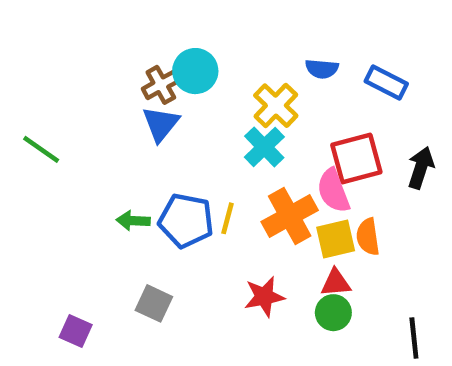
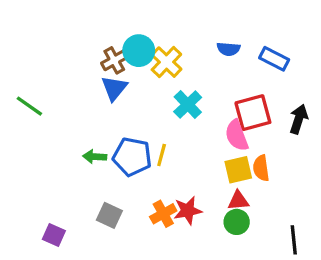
yellow cross: (276, 106) -> (166, 62), moved
orange cross: (290, 216) -> (163, 214), moved, size x0.7

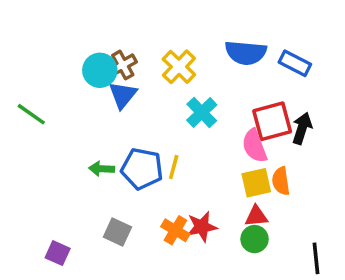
blue semicircle: (228, 49) -> (246, 53), size x1.6
cyan circle: (139, 51) -> (100, 70), moved
black arrow: (299, 119) -> (302, 128), moved
orange cross: (163, 214) -> (175, 230), turned -30

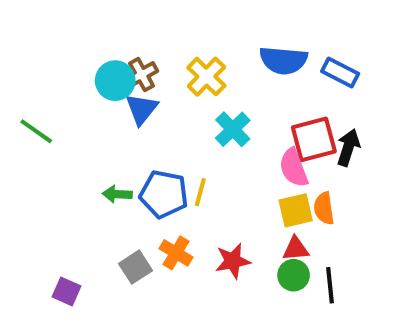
orange cross: (175, 230) -> (176, 253), moved
gray square: (117, 232) -> (135, 267), turned 32
black line: (316, 258) -> (330, 285), moved

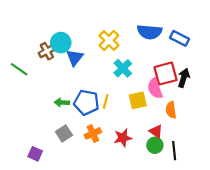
brown cross: (142, 75) -> (47, 51), moved
yellow square: (296, 210) -> (138, 100), moved
red triangle: (296, 249) -> (156, 131), turned 40
orange cross: (176, 253) -> (93, 133), turned 35
gray square: (135, 267) -> (64, 133), moved

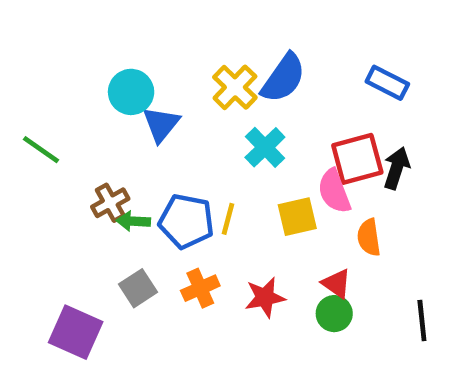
blue semicircle: (150, 32) -> (283, 78), moved, turned -60
brown cross: (47, 51) -> (110, 203), moved
black line: (174, 151) -> (422, 320), moved
purple square: (35, 154) -> (76, 332), size x1.6

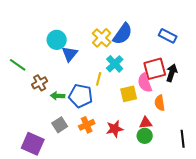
brown cross: (110, 203) -> (40, 83), moved
yellow line: (228, 219) -> (99, 79), moved
red triangle: (337, 284) -> (146, 123), turned -40

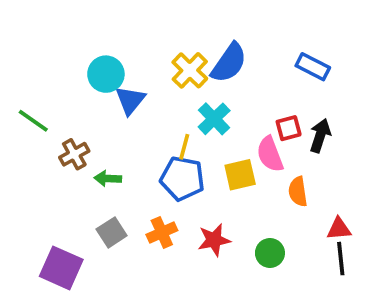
red square: (155, 69) -> (289, 128), size x0.6
blue pentagon: (81, 96) -> (182, 178), moved
red triangle: (146, 123) -> (339, 229), moved

